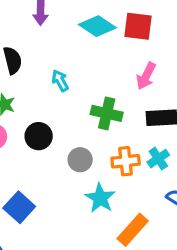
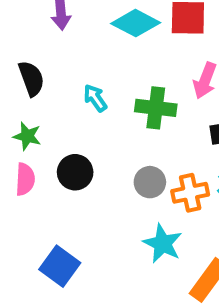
green cross: (107, 113) -> (156, 108), moved
gray circle: (80, 160) -> (150, 182), moved

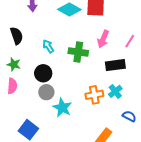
black circle: (75, 172) -> (43, 73), moved
gray circle: (150, 182) -> (46, 92), moved
cyan star: (163, 244) -> (62, 108), moved

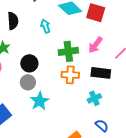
cyan arrow: (48, 46) -> (45, 26), moved
green cross: (78, 52) -> (68, 51), turned -30
orange cross: (94, 95) -> (70, 75), moved

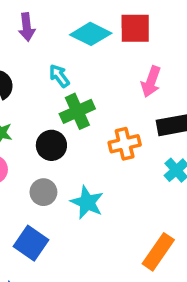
green cross: (68, 51) -> (77, 111), moved
gray circle: (28, 82) -> (43, 192), moved

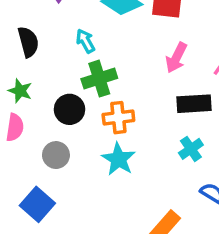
orange cross: (125, 144) -> (118, 118), moved
cyan star: (87, 202) -> (119, 159), moved

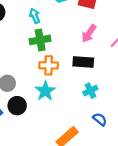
black rectangle: (194, 104) -> (83, 62), moved
black circle: (69, 109) -> (17, 106), moved

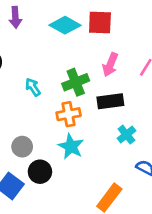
cyan arrow: (35, 16) -> (33, 87), moved
green cross: (40, 40) -> (76, 82), moved

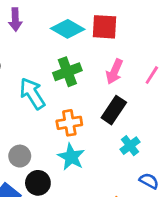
green cross: (76, 82) -> (67, 72), moved
cyan arrow: (33, 87) -> (32, 94), size x1.6
black rectangle: (110, 101) -> (114, 110), turned -50

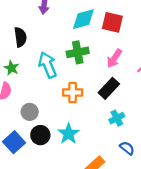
cyan diamond: (68, 29) -> (83, 19), turned -55
cyan star: (71, 157) -> (69, 134), moved

